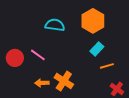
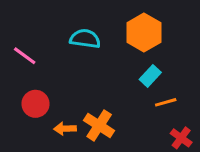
pink line: (38, 55) -> (25, 56), moved
red circle: (15, 58) -> (35, 104), moved

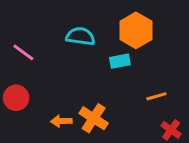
cyan rectangle: (150, 76) -> (120, 61), moved, turned 36
red circle: (35, 104) -> (16, 98), moved

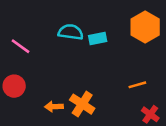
orange hexagon: (136, 30) -> (145, 27), moved
cyan rectangle: (120, 61) -> (98, 39), moved

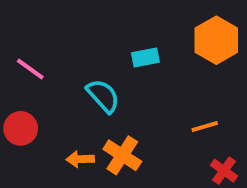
cyan semicircle: (71, 32) -> (103, 96), moved, turned 40

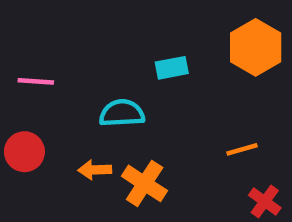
pink line: (30, 69) -> (36, 81), turned -32
cyan semicircle: (103, 96) -> (122, 113), turned -51
orange arrow: (80, 159) -> (95, 170), moved

